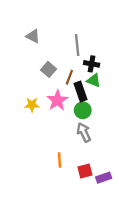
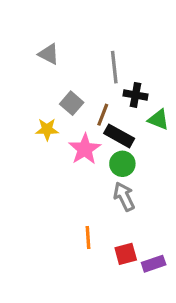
green triangle: (94, 80) -> (158, 120), moved
black rectangle: (80, 92) -> (119, 136), turned -42
yellow star: (32, 105) -> (47, 129), moved

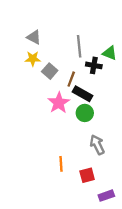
green triangle: (158, 120) -> (110, 53), moved
yellow star: (47, 129) -> (33, 59), moved
gray arrow: (124, 197) -> (97, 145), moved
purple rectangle: (154, 264) -> (106, 196), moved

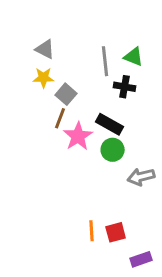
green triangle: (110, 53) -> (134, 57), moved
brown line: (71, 79) -> (60, 118), moved
gray arrow: (97, 145) -> (141, 177), moved, turned -78
orange line: (61, 164) -> (92, 231), moved

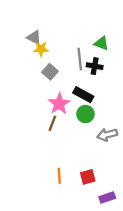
gray line: (105, 61) -> (80, 59), moved
yellow star: (43, 78) -> (41, 49), moved
brown line: (60, 118) -> (52, 123), moved
orange line: (92, 231) -> (59, 176), moved

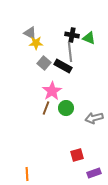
black cross: (95, 66) -> (72, 35), moved
black rectangle: (83, 95) -> (63, 66), moved
green circle: (85, 114) -> (66, 108), moved
orange line: (59, 176) -> (27, 174), moved

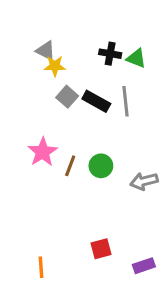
gray line: (70, 52) -> (126, 101), moved
pink star: (52, 91) -> (43, 152), moved
red square: (77, 155) -> (101, 249), moved

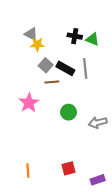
brown line: (70, 166) -> (52, 82), moved, turned 64
orange line: (41, 267) -> (28, 170), moved

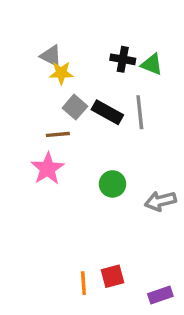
brown line: (52, 82) -> (58, 134), moved
orange line: (28, 170) -> (83, 283), moved

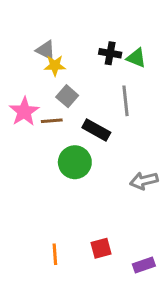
black rectangle: (107, 112) -> (96, 130), moved
pink star: (48, 169) -> (24, 112), moved
green circle: (112, 184) -> (75, 162), moved, size x1.4
orange line: (83, 283) -> (55, 254), moved

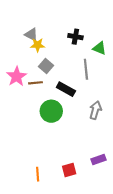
green triangle: (136, 58) -> (100, 48), moved
gray arrow: (144, 181) -> (95, 110), moved, turned 120
purple rectangle: (144, 265) -> (99, 159), moved

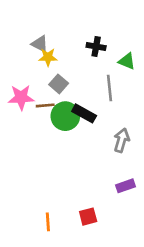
pink star: (17, 77) -> (21, 97), turned 30
green circle: (51, 111) -> (65, 116), moved
purple rectangle: (99, 159) -> (126, 186), moved

